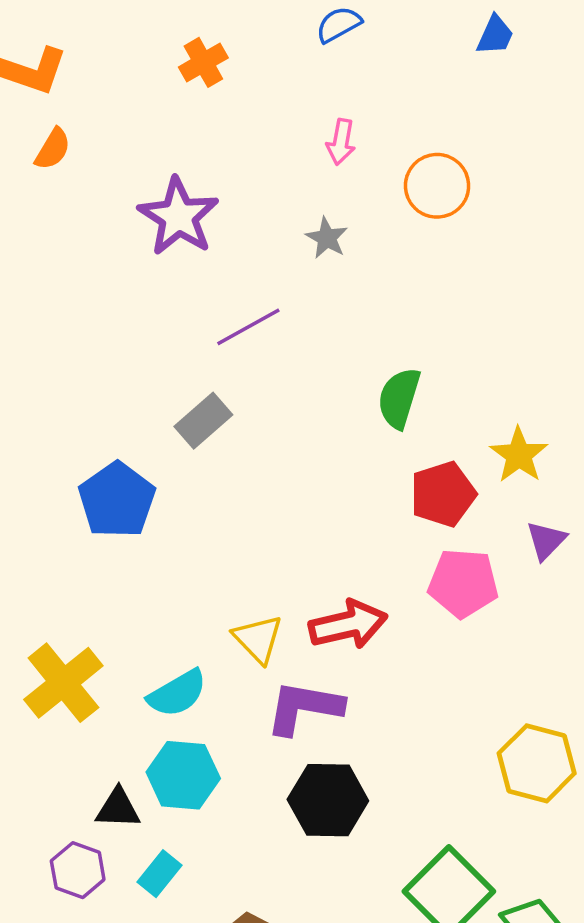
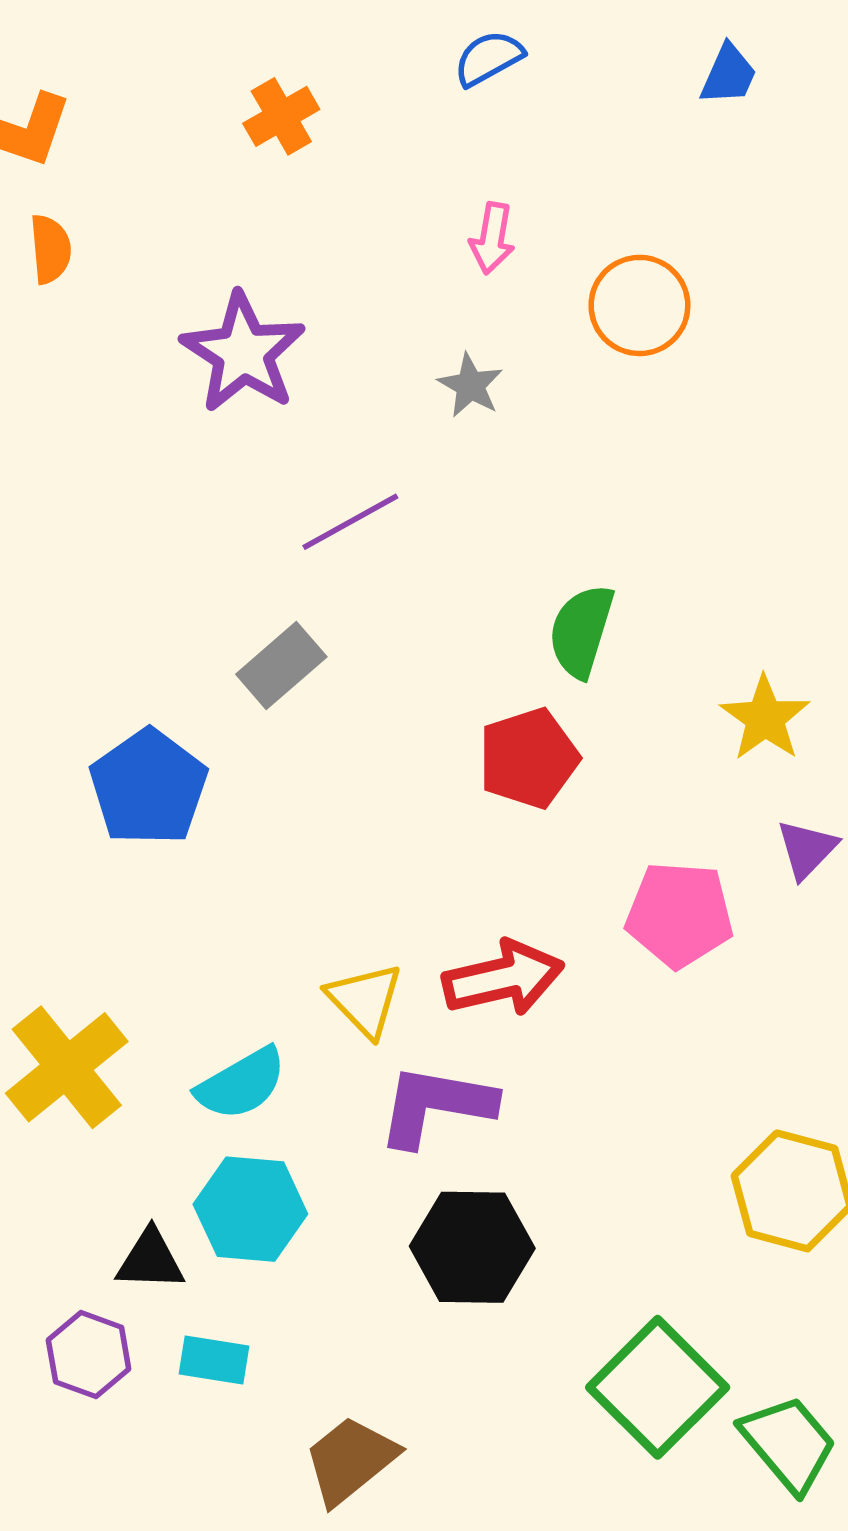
orange semicircle: (53, 149) -> (50, 249), turned -36
red pentagon: (443, 494) -> (529, 758), moved
cyan rectangle: (160, 874) -> (214, 1360), turned 60

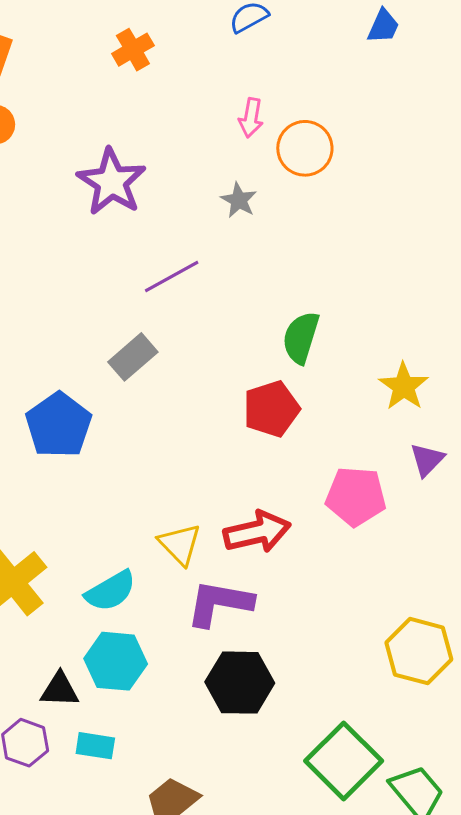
orange circle: (639, 305) -> (305, 148), moved

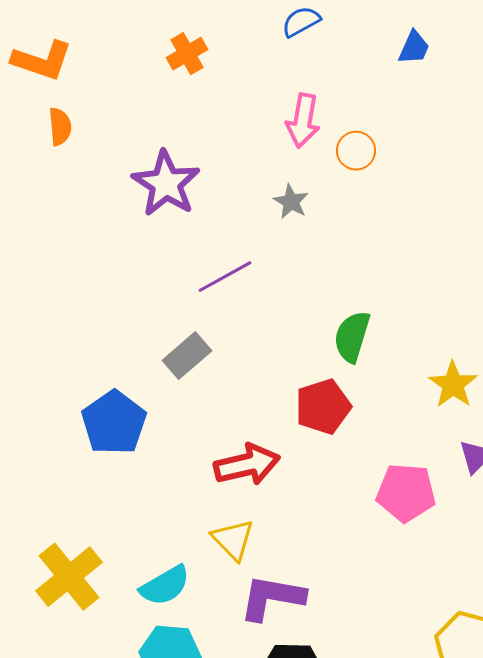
blue trapezoid: (383, 26) -> (414, 48), moved
pink arrow: (251, 118) -> (303, 121), size x1.4
orange circle: (305, 148) -> (356, 151), size x0.7
red arrow: (257, 532) -> (247, 465), moved

